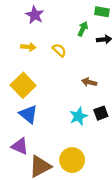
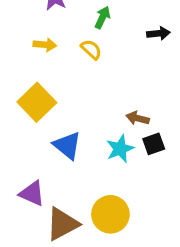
green arrow: (83, 29) -> (102, 17), moved
brown arrow: (89, 82) -> (138, 118), moved
blue triangle: (28, 114) -> (67, 145), moved

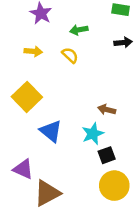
green arrow: (102, 17) -> (79, 30), turned -126
black square: (154, 144) -> (107, 155), moved
yellow circle: (110, 214) -> (114, 186), moved

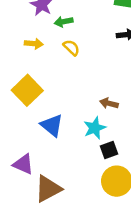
green arrow: (79, 30) -> (64, 22), moved

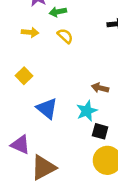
yellow square: (27, 90) -> (24, 76), size x0.6
black square: (109, 150) -> (100, 131), turned 35

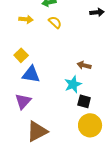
blue triangle: (47, 108) -> (31, 74), moved, turned -30
purple triangle: (20, 145) -> (23, 101), moved, turned 48

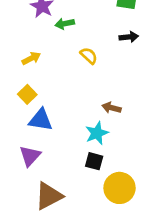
yellow arrow: (26, 19) -> (31, 58), moved, turned -32
yellow semicircle: (55, 22) -> (89, 56), moved
black square: (84, 101) -> (94, 161), moved

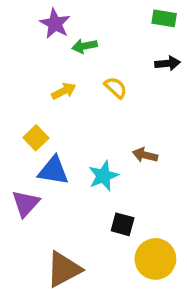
yellow arrow: (31, 58) -> (64, 91), moved
cyan star: (97, 133) -> (103, 176), moved
purple triangle: (30, 156) -> (26, 204), moved

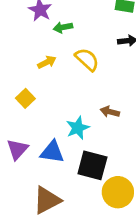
yellow semicircle: (116, 88) -> (87, 59), size x1.4
blue triangle: (53, 171) -> (52, 152), moved
black square: (123, 224) -> (92, 165), size x1.6

